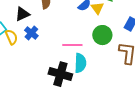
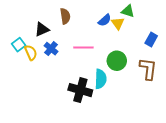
green circle: (102, 35) -> (117, 61), moved
pink line: (72, 45) -> (83, 48), moved

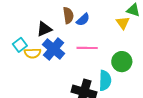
blue semicircle: (105, 20) -> (83, 20), moved
blue cross: (51, 49) -> (54, 49), size x1.5
yellow semicircle: (31, 53) -> (33, 53), turned 112

